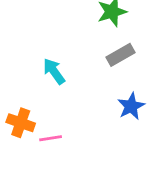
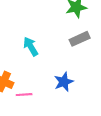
blue star: (131, 106) -> (64, 82), moved

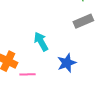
cyan arrow: (31, 46) -> (41, 42), moved

